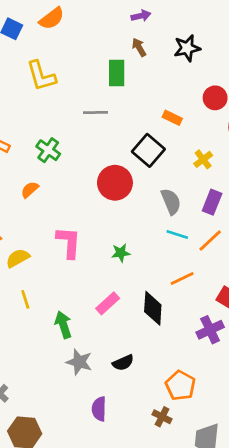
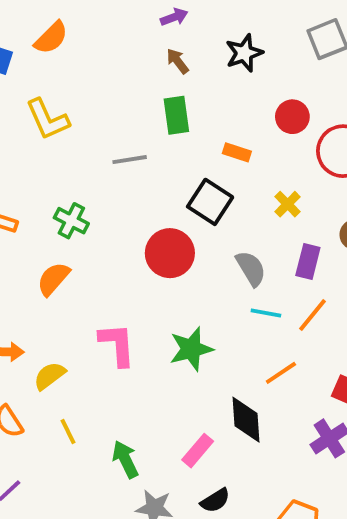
green rectangle: (117, 73) -> (176, 115), moved
orange semicircle: (30, 190) -> (53, 279), size x1.4
green star: (121, 253) -> (191, 349), size x1.6
pink rectangle: (108, 303) -> (198, 451), moved

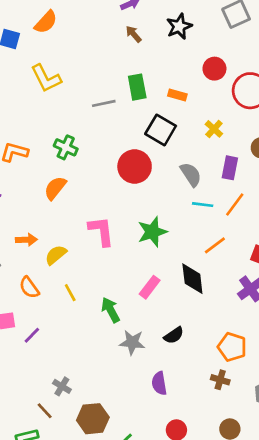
green rectangle: (176, 115) -> (137, 87), moved
pink rectangle: (198, 451) -> (150, 287), moved

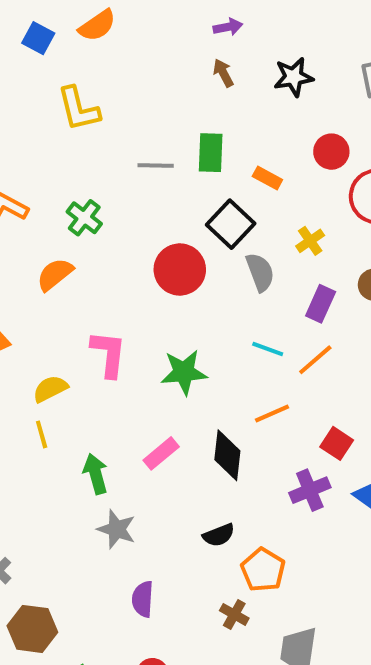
gray semicircle: (191, 174) -> (260, 272), moved
yellow semicircle: (56, 255) -> (50, 389), moved
black semicircle: (174, 335) -> (219, 535), moved

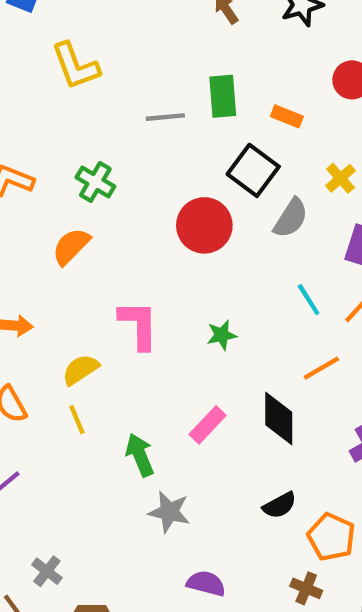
gray semicircle: (260, 272) -> (291, 218), turned 60
cyan line: (268, 349) -> (309, 300), turned 44
green star: (184, 372) -> (222, 335), size x0.6
purple semicircle: (143, 599) -> (206, 583), turned 108

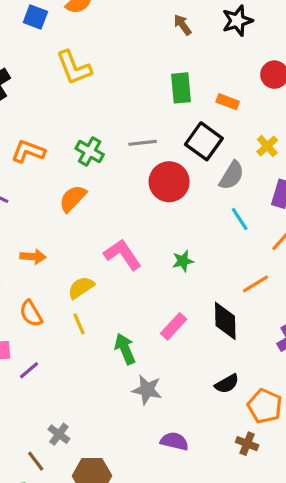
gray line: (165, 117) -> (143, 143), moved
cyan line: (309, 300) -> (240, 219), moved
pink L-shape: (139, 325) -> (123, 255), turned -33

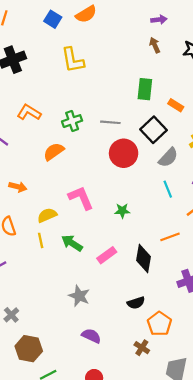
green cross: (90, 151) -> (72, 121), turned 30
green arrow: (125, 349) -> (72, 243), moved, turned -45

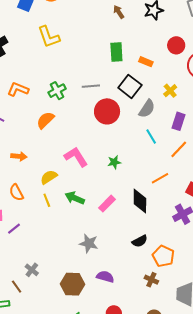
brown hexagon: (29, 349) -> (73, 284), moved

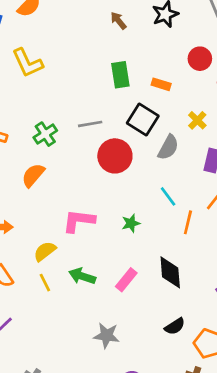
cyan line: (151, 137) -> (168, 196), moved
pink L-shape: (76, 157) -> (79, 221), turned -45
orange line: (160, 178) -> (188, 222), moved, turned -42

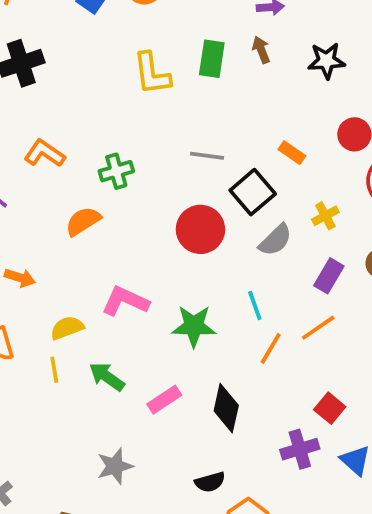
yellow L-shape: (27, 63) -> (152, 74), moved
green rectangle: (120, 75) -> (212, 59), moved
gray line: (90, 124) -> (207, 156), moved
green star: (131, 223) -> (194, 326), size x1.6
gray star: (107, 336) -> (115, 466), turned 30

